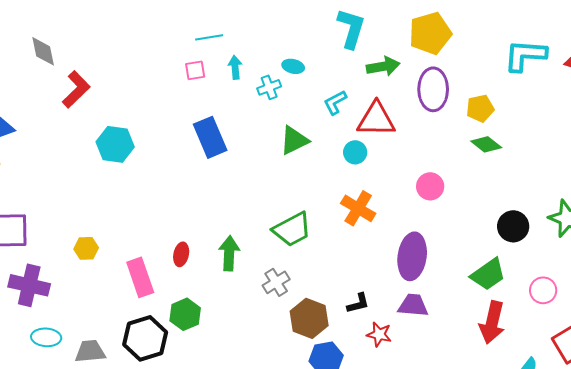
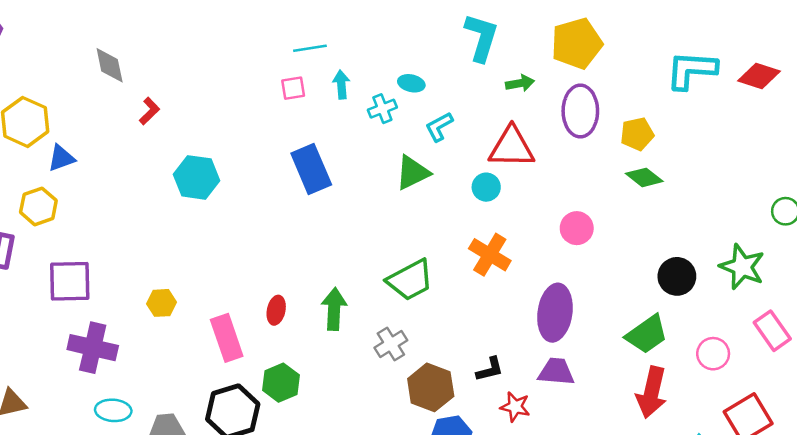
green arrow: (383, 66) -> (520, 83), size x0.7
red L-shape: (76, 89) -> (149, 111), size x0.6
cyan L-shape: (335, 102) -> (439, 127), moved

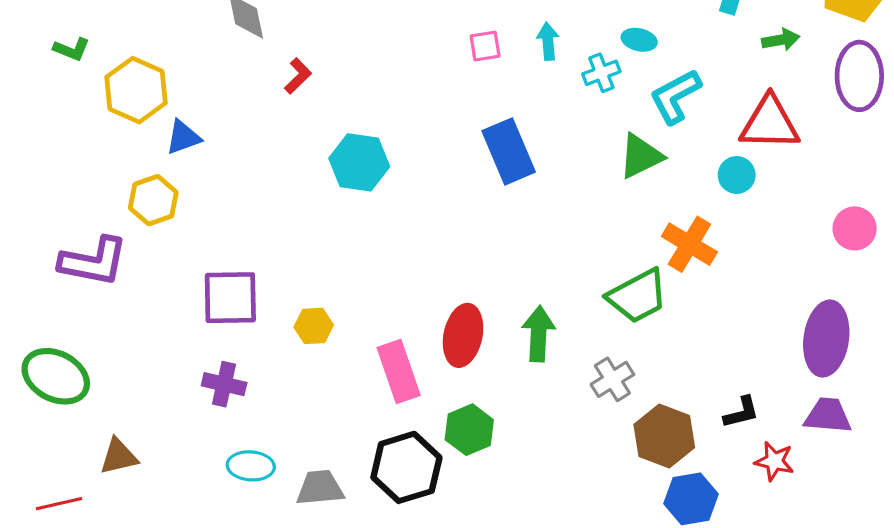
cyan L-shape: (439, 127) -> (675, 96), size x1.4
orange cross: (490, 255) -> (689, 244), moved
purple square: (70, 281) -> (230, 298), moved
red ellipse: (276, 310) -> (463, 335), size x1.6
purple cross: (93, 348) -> (224, 384), size x0.7

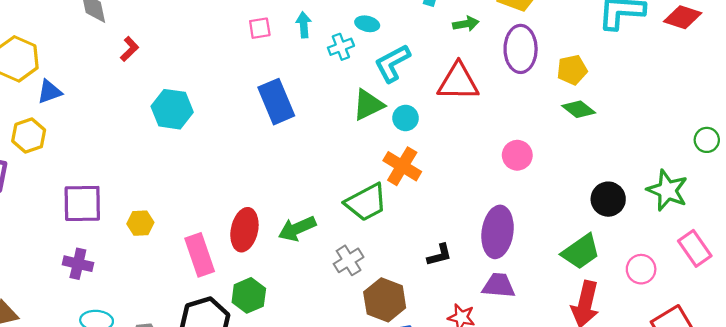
cyan circle: (737, 175) -> (406, 118), moved
green arrow: (539, 334) -> (297, 229), turned -117
black L-shape: (741, 412) -> (439, 255), moved

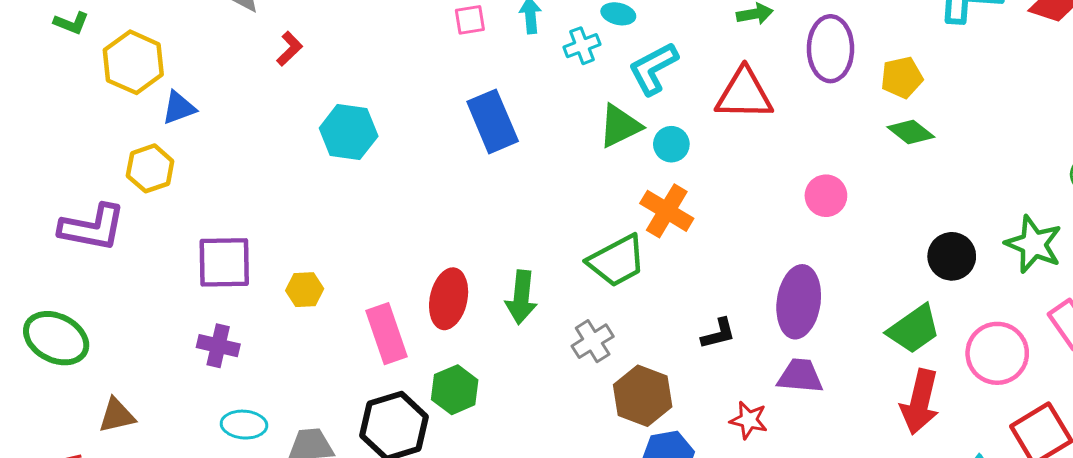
green arrow: (297, 229) -> (521, 297), turned -60
pink circle: (641, 269) -> (997, 353), size x1.5

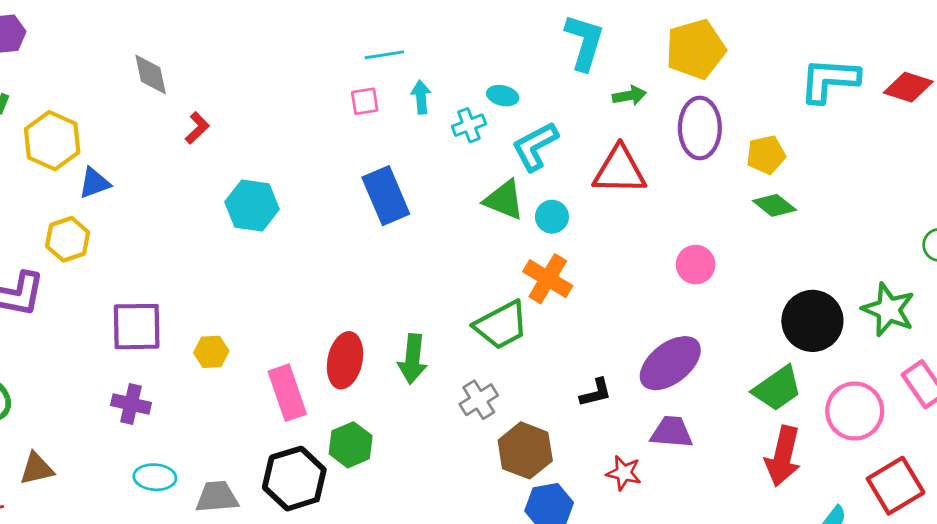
green triangle: (620, 126) -> (504, 200), turned 48
black circle: (952, 256) -> (812, 321), size x1.4
purple ellipse: (799, 302) -> (670, 363), turned 44

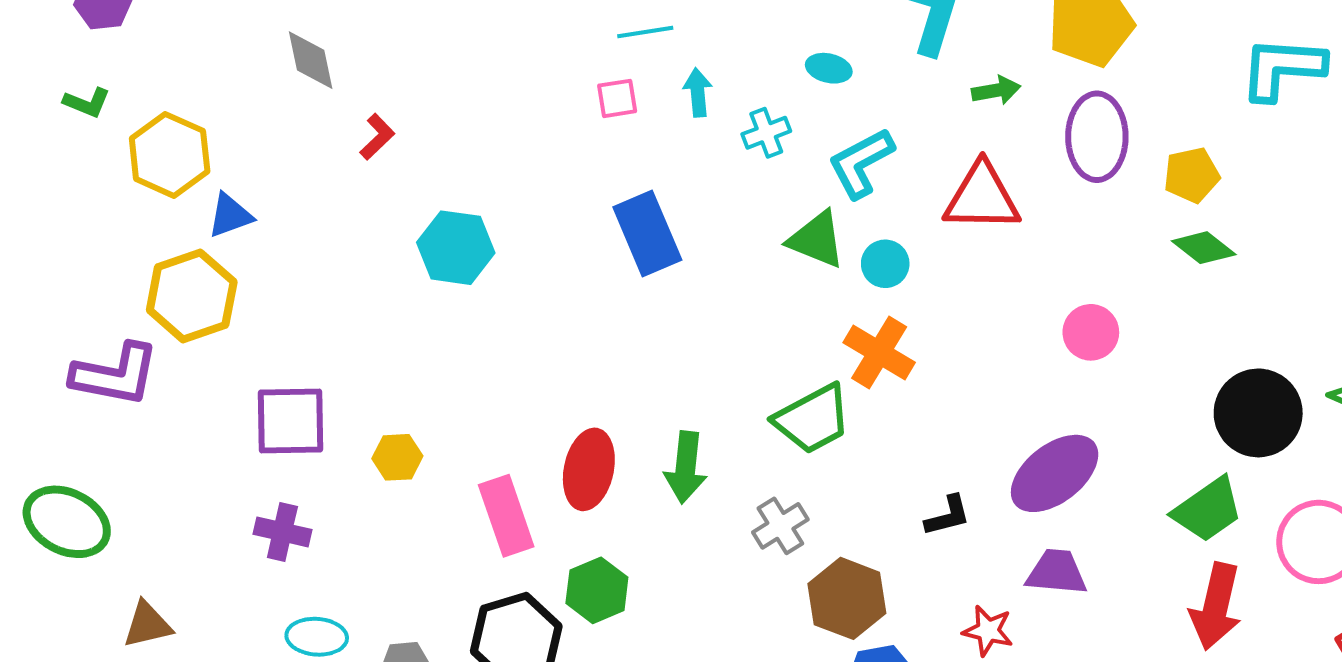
cyan ellipse: (503, 96) -> (829, 68), moved
yellow hexagon: (68, 239) -> (192, 296), size x1.4

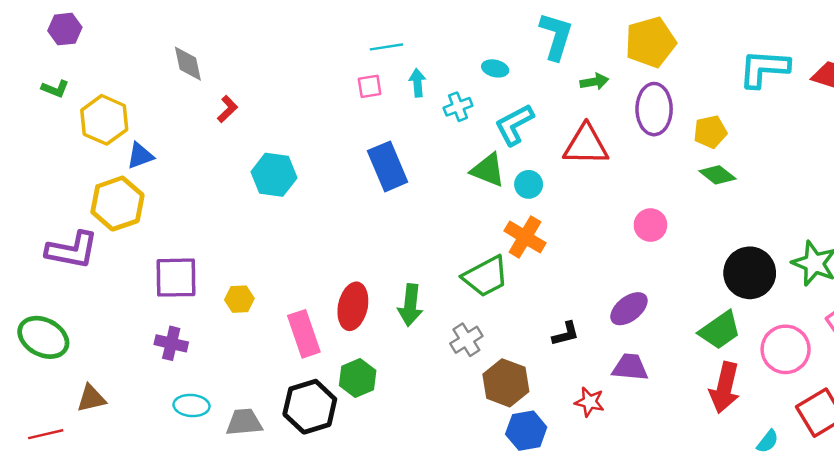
purple ellipse: (1055, 473) -> (629, 309), size x0.7

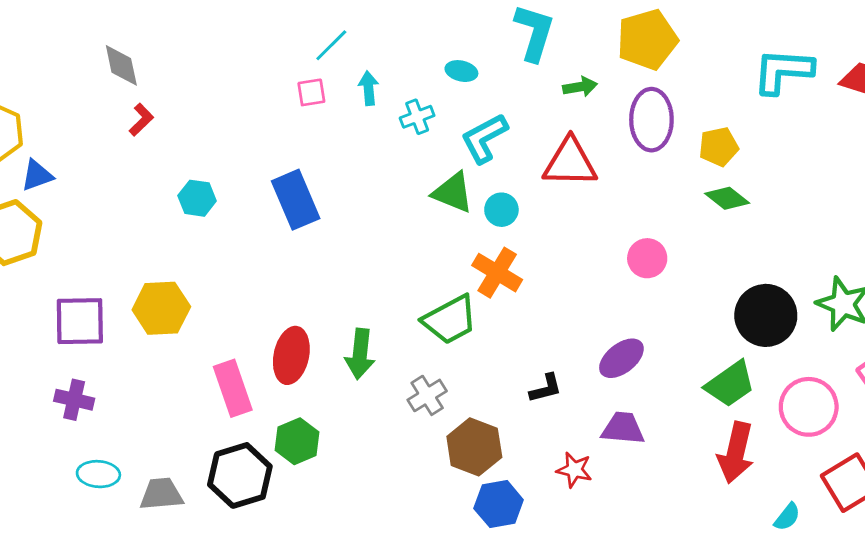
cyan line: (386, 47) -> (331, 45), turned -36
gray diamond: (188, 64) -> (121, 65), moved
blue rectangle: (388, 166) -> (296, 200), moved
cyan hexagon: (274, 175) -> (197, 198), size x0.7
yellow hexagon: (239, 299) -> (161, 308), moved, size x1.6

